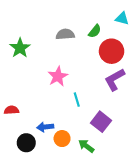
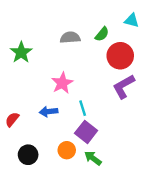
red semicircle: (12, 110) -> (12, 119), turned -48
purple square: (101, 122) -> (86, 132), moved
blue arrow: (45, 127) -> (49, 111), moved

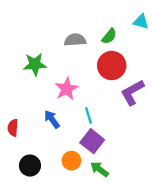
green star: (21, 52) -> (35, 64), moved, turned 30
red circle: (120, 56) -> (112, 66), moved
blue arrow: (49, 111) -> (52, 119), turned 60
red semicircle: (12, 119) -> (13, 128), turned -35

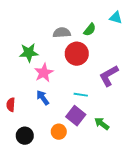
red circle: (112, 66) -> (77, 54), moved
pink star: (67, 89) -> (44, 73), moved
cyan line: (89, 116) -> (81, 95), moved, turned -64
green arrow: (99, 169) -> (102, 124), moved

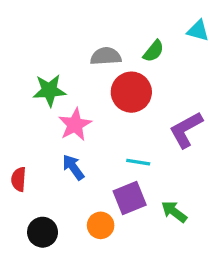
purple square: (76, 116) -> (130, 198), turned 30

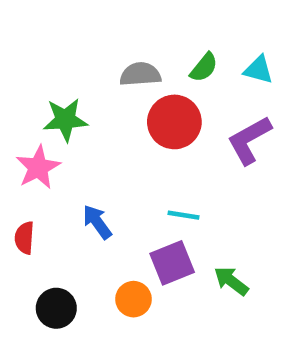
cyan triangle: (198, 31) -> (258, 70), moved
pink star: (75, 125) -> (38, 167), moved
purple L-shape: (186, 130) -> (249, 140), moved

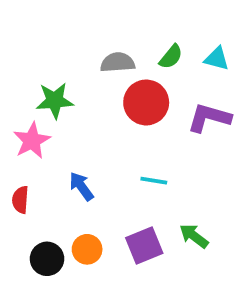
purple L-shape: (249, 140) -> (209, 118), turned 45
purple square: (172, 263) -> (144, 245), moved
orange circle: (133, 299) -> (87, 249), moved

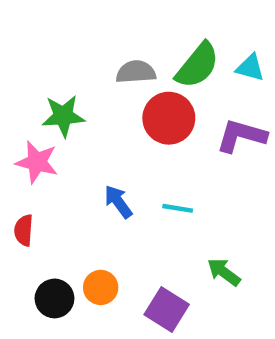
green semicircle: (171, 57) -> (197, 65), size x1.6
pink star: (32, 141) -> (37, 162), turned -30
blue arrow: (81, 186) -> (118, 202), moved
purple square: (144, 245) -> (167, 309), moved, turned -36

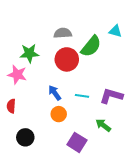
green semicircle: (197, 65) -> (91, 46), moved
red circle: (169, 118) -> (67, 59), moved
purple L-shape: (241, 136) -> (111, 96), moved
orange circle: (101, 287) -> (59, 114), moved

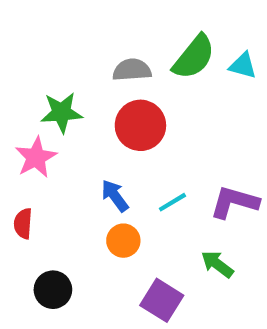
green semicircle: (91, 46) -> (194, 57), moved
pink star: (17, 75) -> (36, 157), turned 30
cyan line: (82, 96) -> (172, 202), turned -40

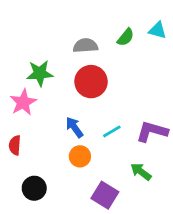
green semicircle: (194, 57) -> (126, 37), size x0.6
cyan triangle: (243, 66) -> (157, 30), moved

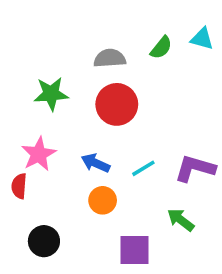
pink star: (23, 102) -> (39, 154), moved
blue arrow: (74, 127) -> (95, 163), turned -30
purple square: (105, 195) -> (135, 250), turned -32

